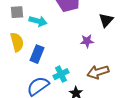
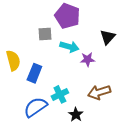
gray square: (17, 12) -> (45, 34), moved
cyan arrow: (38, 21) -> (69, 47), moved

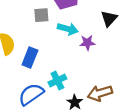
brown arrow: (99, 92) -> (100, 93), moved

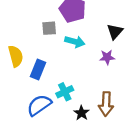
purple star: (87, 43) -> (107, 57), moved
brown arrow: (100, 93) -> (106, 104), turned -70

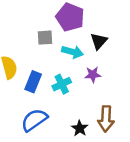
black triangle: (115, 32) -> (99, 41), moved
purple star: (107, 57) -> (93, 75), moved
cyan cross: (65, 92) -> (62, 84), moved

